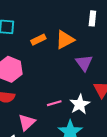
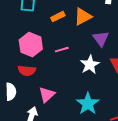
pink line: (54, 103) -> (62, 50), moved
white star: (80, 104) -> (90, 65), moved

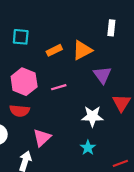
white star: (90, 65) -> (92, 116), moved, turned 30
cyan star: (88, 104) -> (88, 148), size x0.6

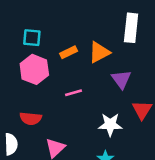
white rectangle: (111, 28) -> (131, 28), size x1.6
pink hexagon: (24, 82) -> (34, 69), moved

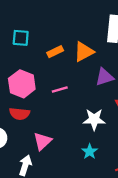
pink hexagon: (34, 69) -> (22, 84), moved
purple triangle: (121, 79) -> (105, 77), turned 48

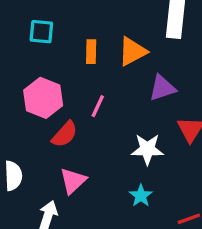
orange rectangle: (55, 52) -> (91, 52), turned -63
pink line: (60, 90) -> (98, 106), turned -49
red semicircle: (20, 114) -> (65, 134), moved, turned -54

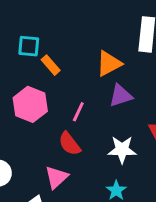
orange rectangle: (91, 52) -> (51, 65), moved, turned -42
purple triangle: (162, 88) -> (121, 96), moved
red semicircle: (65, 134) -> (70, 144), moved, turned 100

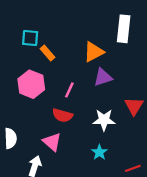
red semicircle: (70, 144) -> (62, 115), turned -36
pink triangle: (56, 177) -> (52, 142), turned -36

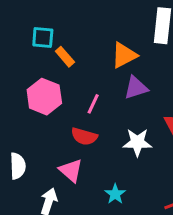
cyan star: (99, 152) -> (115, 194), moved

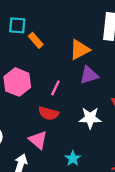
cyan square: (43, 37) -> (17, 25), moved
orange rectangle: (65, 57) -> (36, 40), moved

